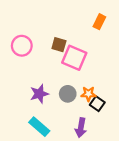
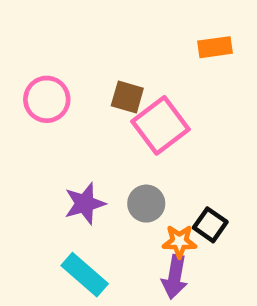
orange rectangle: (99, 22) -> (215, 47), turned 56
pink square: (74, 58) -> (160, 125), turned 30
orange star: (88, 94) -> (179, 241), moved

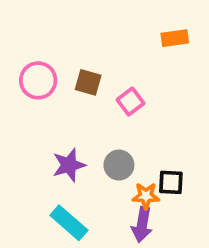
brown square: (127, 97) -> (88, 82), moved
pink square: (160, 125) -> (130, 102), size x0.6
black square: (210, 225) -> (171, 182), turned -32

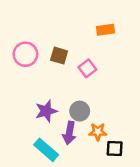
orange rectangle: (175, 38) -> (106, 30), moved
black square: (171, 182) -> (115, 149), moved
purple arrow: (142, 225) -> (69, 133), moved

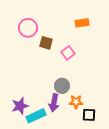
pink circle: (25, 54) -> (28, 28), moved
purple star: (46, 111) -> (20, 106), moved
cyan rectangle: (46, 150) -> (36, 116), turned -66

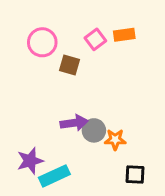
pink square: (68, 53) -> (95, 39), moved
orange star: (76, 102) -> (115, 140), moved
purple arrow: (54, 103) -> (74, 123), moved, turned -108

